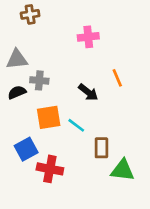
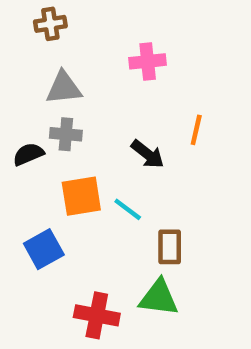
gray triangle: (17, 59) -> (64, 88), moved
orange line: (117, 78) -> (196, 130), turned 36
red cross: (50, 169) -> (97, 315), moved
green triangle: (123, 170) -> (159, 298), moved

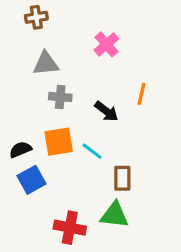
pink cross: (148, 61) -> (106, 44), turned -35
gray cross: (66, 134) -> (60, 97), moved
black semicircle: (28, 154) -> (20, 150), moved

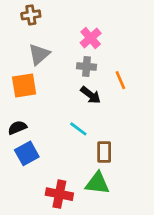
gray triangle: (46, 64) -> (39, 54), turned -35
orange line: (141, 94) -> (120, 80), turned -36
gray cross: (60, 97) -> (87, 66), moved
orange square: (59, 142) -> (24, 85), moved

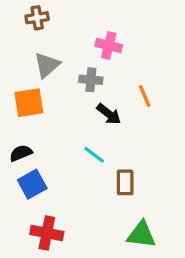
pink cross: (91, 38) -> (109, 46), turned -35
gray cross: (87, 66) -> (91, 80), moved
green triangle: (97, 183) -> (141, 235), moved
red cross: (59, 194) -> (47, 233), moved

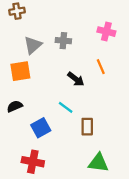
brown cross: (37, 18) -> (17, 11), moved
pink cross: (109, 46) -> (106, 32), moved
gray cross: (91, 80) -> (63, 41), moved
blue square: (32, 184) -> (41, 128), moved

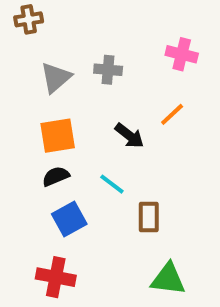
orange line: (101, 67) -> (172, 114), turned 70
orange square: (20, 71) -> (58, 136), moved
black semicircle: (15, 106) -> (56, 176), moved

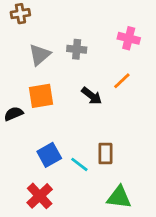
black semicircle: (56, 176) -> (14, 114), moved
cyan line: (112, 184) -> (79, 164), moved
red cross: (56, 277) -> (40, 196), turned 36

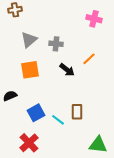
pink cross: (129, 38) -> (94, 19), moved
gray cross: (77, 49) -> (56, 44), moved
black semicircle: (14, 114) -> (10, 96), moved
green triangle: (119, 197) -> (98, 145), moved

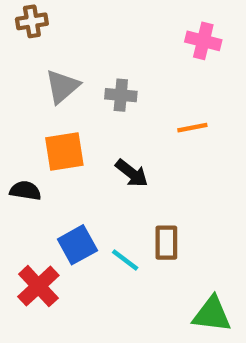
orange line: (89, 59) -> (192, 128), turned 32
black arrow: (67, 70) -> (132, 173), moved
black semicircle: (10, 96) -> (25, 191), moved, turned 32
red cross: (29, 143) -> (38, 286), moved

